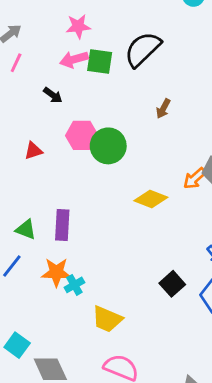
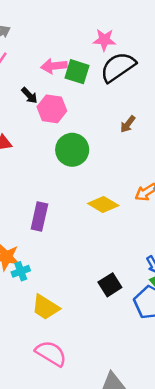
pink star: (78, 26) -> (104, 40), moved
pink hexagon: (82, 135) -> (52, 109), moved
purple rectangle: (62, 225) -> (39, 216), moved

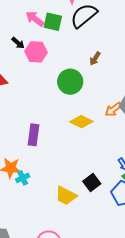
pink arrow: (54, 66) -> (35, 19), turned 48
green circle: (72, 150) -> (70, 82), moved
yellow trapezoid: (45, 307) -> (66, 196), moved

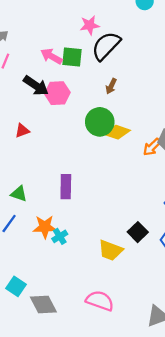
black arrow: (18, 43) -> (36, 86), size x1.6
brown arrow: (95, 59) -> (111, 86), moved
yellow diamond: (81, 122) -> (117, 132), moved

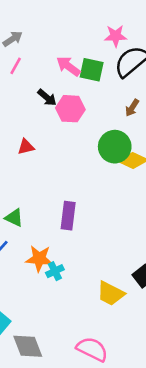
black arrow: (36, 86) -> (47, 97), size x0.7

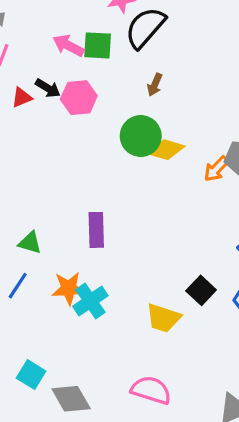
red triangle: (26, 147) -> (22, 97), moved
cyan cross: (55, 271) -> (90, 301), size x1.5

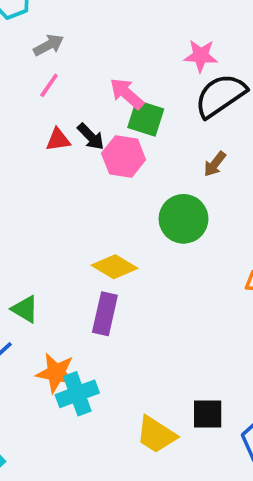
green square: (98, 45) -> (146, 118), moved
yellow diamond: (166, 150) -> (115, 267), moved
black square: (201, 290) -> (208, 414), turned 32

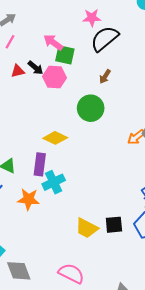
purple rectangle: (105, 314) -> (40, 164), moved
cyan cross: (77, 394) -> (54, 182), moved
black square: (208, 414) -> (114, 225), moved

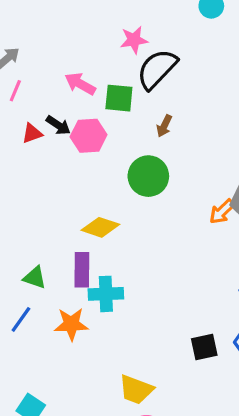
green square: (65, 55) -> (119, 98), moved
cyan cross: (54, 182) -> (106, 294), turned 30
yellow trapezoid: (87, 228) -> (136, 390), moved

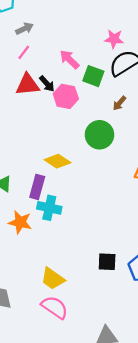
red triangle: (32, 133) -> (28, 85), size x1.6

